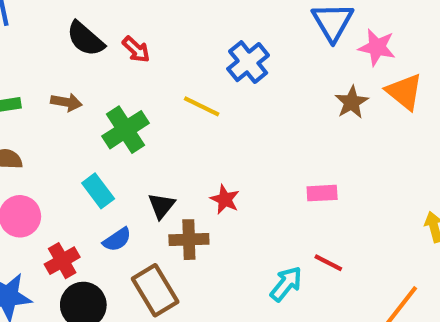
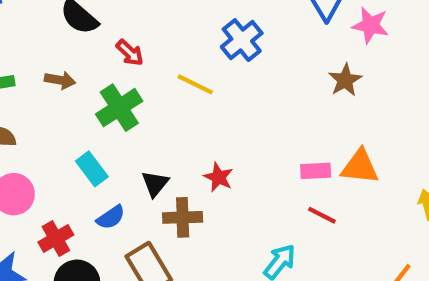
red arrow: (136, 49) -> (130, 53), moved
orange triangle: (404, 92) -> (360, 167), moved, turned -33
red line: (328, 263) -> (322, 215), moved

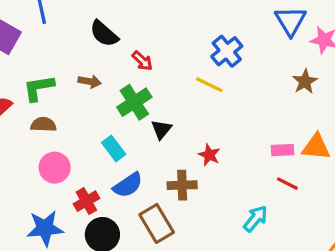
yellow line: (195, 84) -> (209, 85), moved
black triangle: (155, 184) -> (161, 129), moved
blue semicircle: (111, 217) -> (128, 185), size x1.4

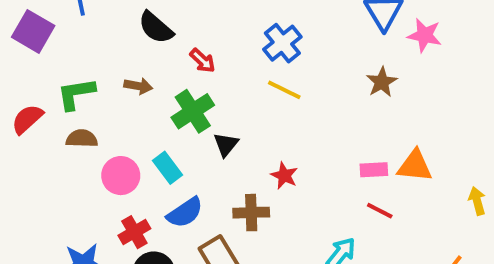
blue cross: (227, 51) -> (282, 43), moved
brown star: (305, 82) -> (382, 82), moved
pink circle: (55, 168) -> (121, 176), moved

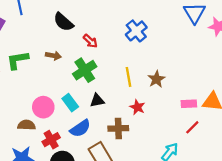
brown star: (382, 82) -> (156, 79), moved
yellow line: (284, 90) -> (128, 77), moved, turned 54
brown semicircle: (82, 139) -> (26, 125), moved
black triangle: (226, 144) -> (97, 100), moved, turned 40
red line: (380, 211) -> (192, 127), turned -72

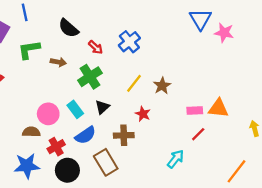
blue cross: (136, 31) -> (129, 42), moved
green L-shape: (18, 60) -> (29, 50), moved
yellow line: (128, 77) -> (134, 83), turned 48
black triangle: (97, 100) -> (102, 107), turned -32

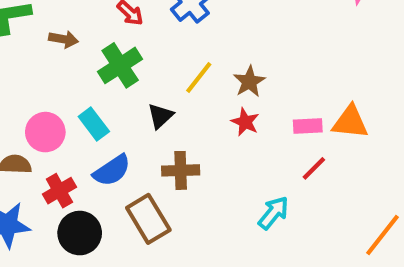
black triangle: (102, 107) -> (160, 116), moved
red star: (143, 114) -> (245, 122), moved

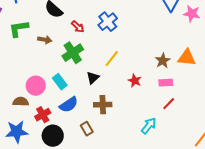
brown star: (249, 82) -> (163, 61), moved
orange triangle: (350, 122) -> (187, 58), moved
brown rectangle: (148, 219) -> (87, 129), size x0.6

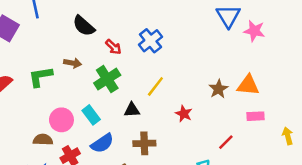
green L-shape: (19, 29) -> (40, 77), moved
black triangle: (93, 78) -> (132, 110), turned 40
pink rectangle: (166, 83) -> (256, 116), moved

